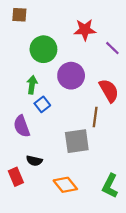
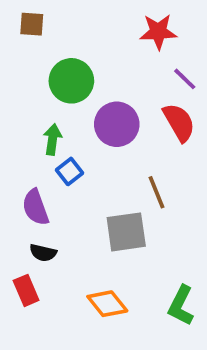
red star: (85, 30) -> (158, 32), moved
red semicircle: (109, 91) -> (179, 122), moved
brown line: (95, 117) -> (156, 192), turned -30
black semicircle: (34, 161) -> (43, 253), moved

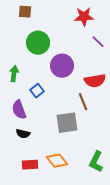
brown square: (32, 24) -> (25, 12), moved
red semicircle: (179, 122) -> (95, 81), moved, turned 110
green arrow: (52, 139) -> (14, 74), moved
red rectangle: (26, 290) -> (30, 165), moved, turned -70

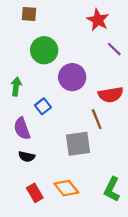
red star: (84, 17) -> (98, 20), turned 30
red rectangle: (30, 165) -> (35, 193), turned 63

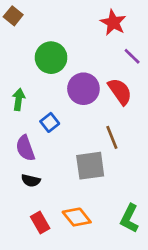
brown square: (29, 14) -> (13, 16), moved, turned 35
red semicircle: (111, 95) -> (120, 91), moved, turned -115

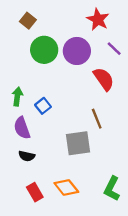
brown square: (13, 16) -> (28, 21), moved
purple circle: (83, 89) -> (77, 51), moved
green arrow: (19, 100) -> (17, 96), moved

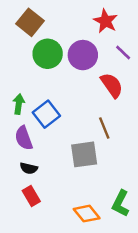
brown square: (28, 21) -> (30, 22), size x1.5
blue square: (43, 106) -> (46, 114), size x1.5
orange diamond: (66, 188) -> (87, 214), moved
red rectangle: (35, 192) -> (31, 196), moved

